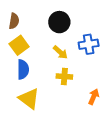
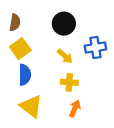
orange arrow: (94, 97) -> (75, 108), moved

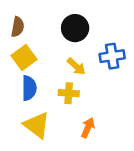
yellow cross: (69, 82) -> (69, 93), moved

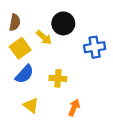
yellow arrow: (76, 66) -> (44, 37), moved
blue semicircle: (29, 88) -> (24, 74), turned 42
yellow triangle: (37, 125) -> (31, 105), size x0.7

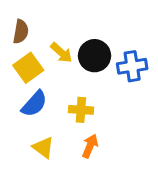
black circle: (63, 23) -> (95, 56), moved
orange arrow: (74, 108) -> (90, 146), moved

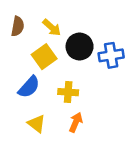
yellow arrow: (61, 53) -> (52, 28), moved
yellow square: (28, 68) -> (44, 57), moved

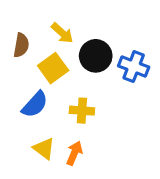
brown semicircle: (18, 26) -> (21, 45), moved
blue cross: (111, 55) -> (134, 66), turned 30
orange arrow: (76, 122) -> (74, 153), moved

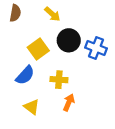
yellow arrow: (62, 33) -> (52, 14), moved
brown semicircle: (21, 45) -> (15, 13), moved
orange arrow: (74, 153) -> (69, 103), moved

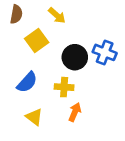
black circle: (69, 40) -> (75, 57), moved
yellow square: (38, 49) -> (37, 40), moved

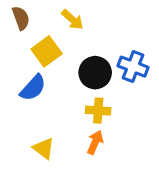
brown semicircle: (16, 14) -> (21, 18), turned -30
blue semicircle: (27, 82) -> (33, 88), moved
yellow cross: (64, 87) -> (98, 111), moved

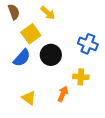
black circle: (95, 73) -> (51, 55), moved
yellow cross: (98, 111) -> (81, 77), moved

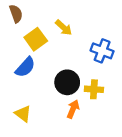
yellow arrow: (48, 13) -> (64, 28), moved
black circle: (51, 55) -> (67, 82), moved
yellow triangle: (29, 98) -> (23, 114), moved

